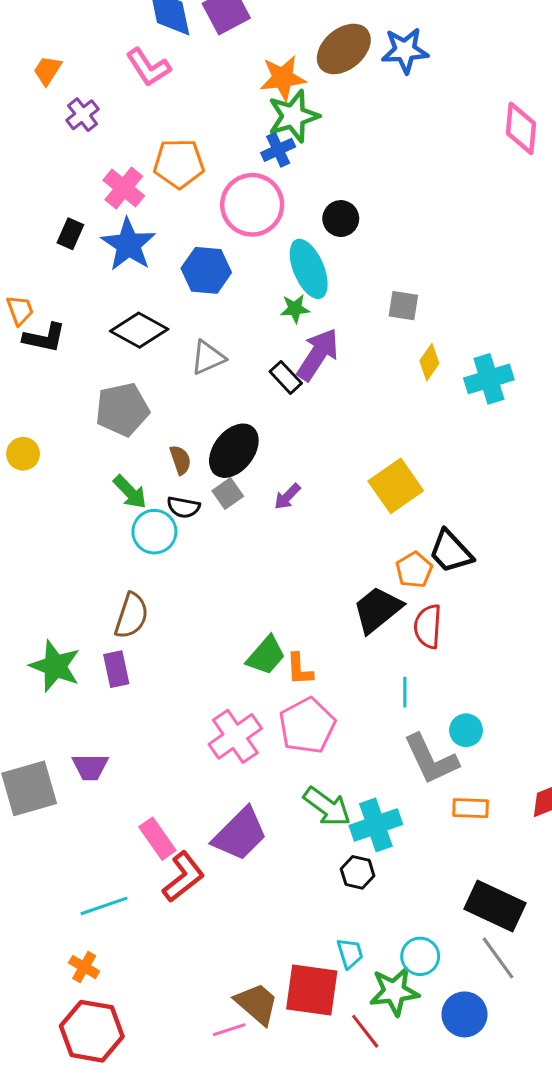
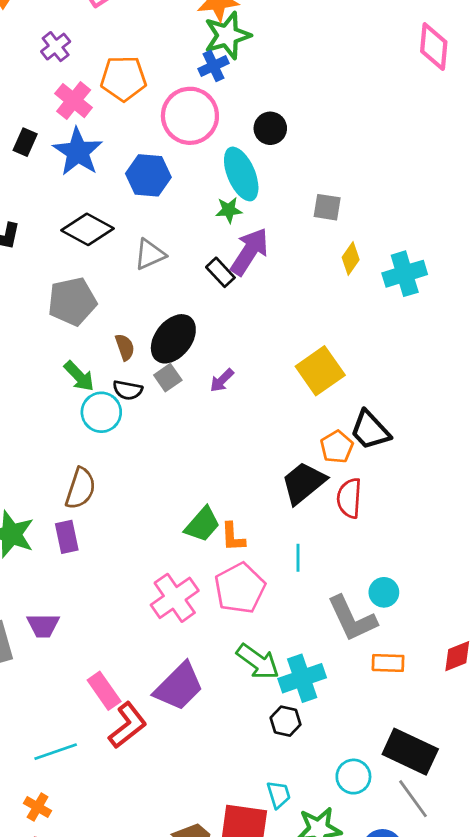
purple cross: (83, 115) -> (56, 47), moved
cyan line: (405, 692) -> (298, 558), moved
cyan circle: (420, 956) -> (353, 777), moved

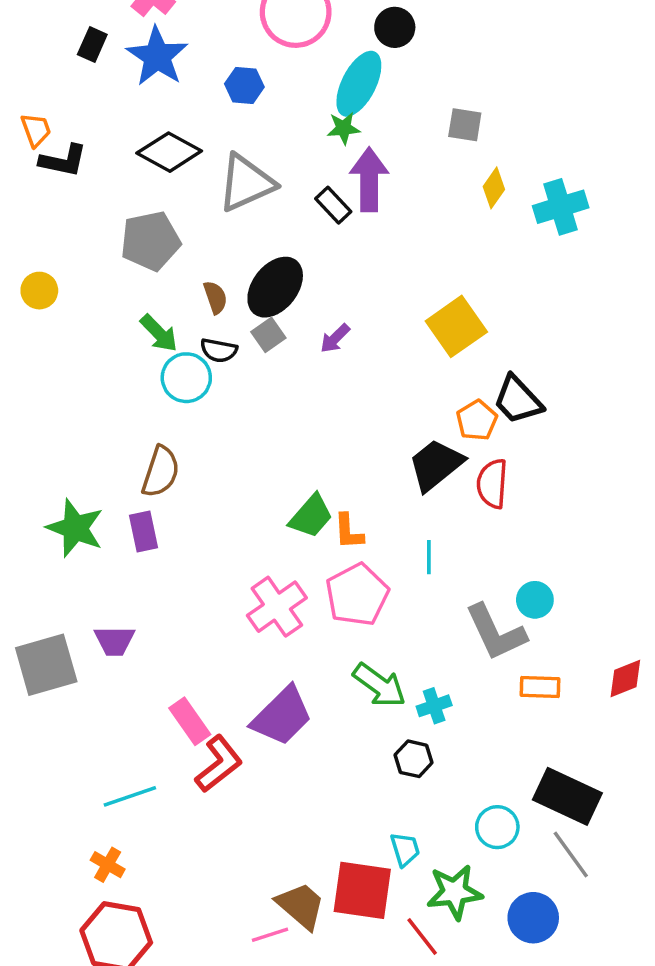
cyan ellipse: (241, 174) -> (359, 84), turned 50
blue hexagon: (148, 175) -> (244, 85), size x0.7
purple arrow: (250, 252) -> (369, 179), turned -33
gray triangle: (150, 254) -> (246, 183), size x1.5
cyan cross: (302, 678) -> (434, 706), size x0.6

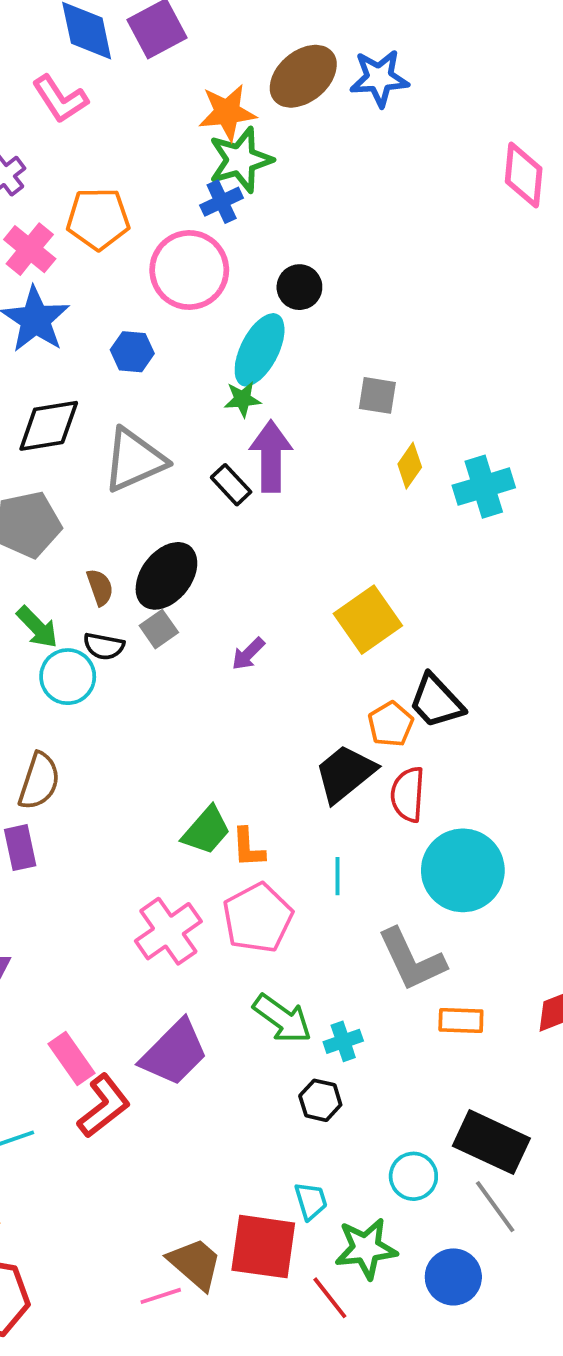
black diamond: (169, 152) -> (49, 426), turned -38
purple arrow: (335, 338) -> (248, 654), moved
cyan circle: (535, 600) -> (463, 870), moved, size x2.0

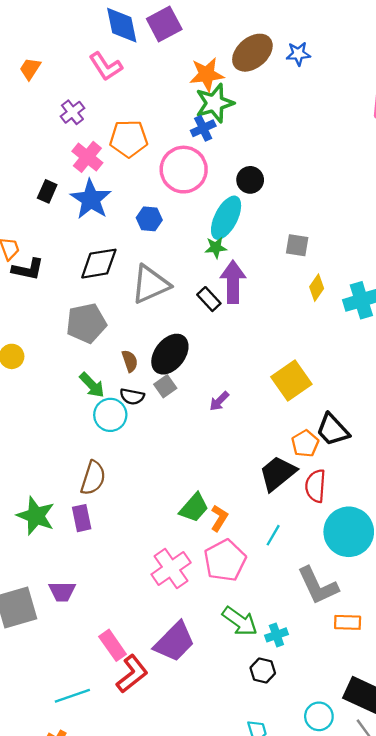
blue star: (379, 78) -> (298, 54), size x0.7
orange L-shape: (248, 848) -> (219, 518), turned -145
cyan line: (337, 876) -> (273, 535), turned 30

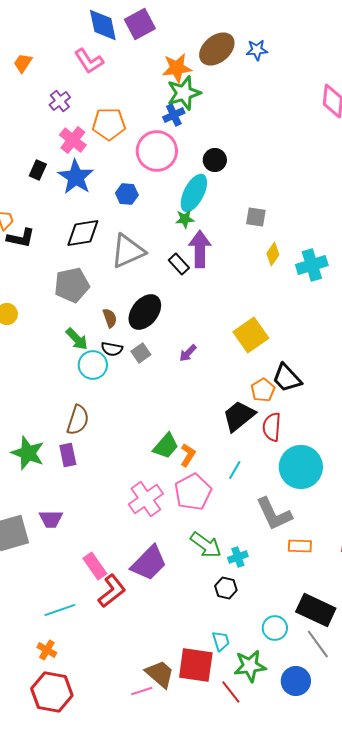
gray square: (165, 386) -> (141, 353), moved

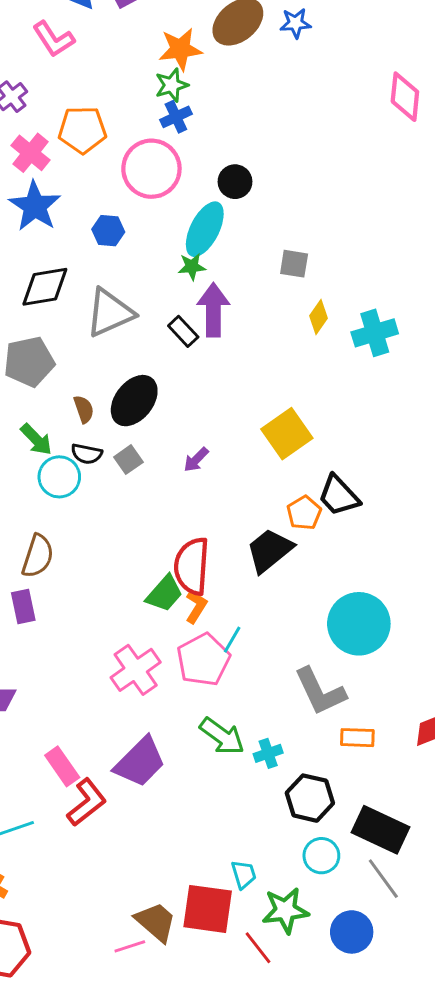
green star: (184, 93) -> (172, 85), moved, size x0.7
red semicircle: (272, 427) -> (192, 566), moved, size x1.4
cyan line: (235, 470) -> (232, 640), moved
black hexagon: (226, 588) -> (310, 798), moved, size x1.5

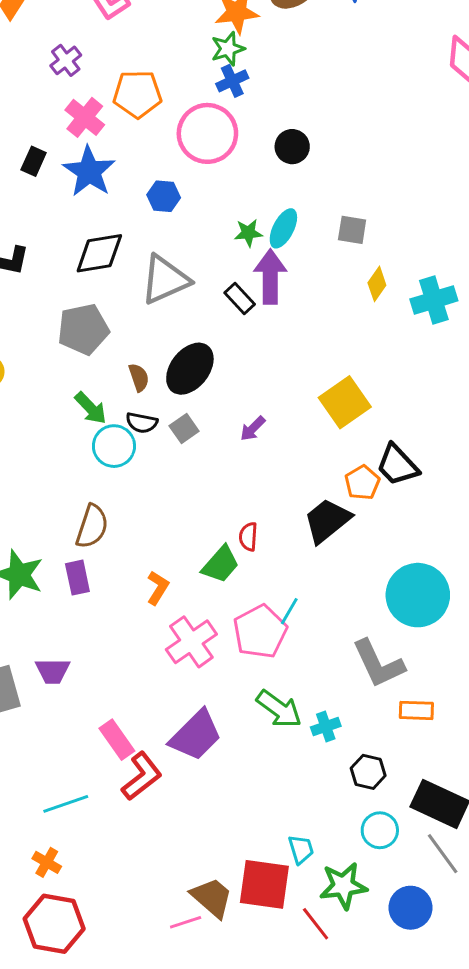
cyan ellipse: (205, 229) -> (283, 228), moved, size x0.7
red semicircle: (192, 566) -> (248, 537), size x0.5
orange L-shape: (196, 606) -> (158, 588), moved
black hexagon: (310, 798) -> (368, 772), size x0.7

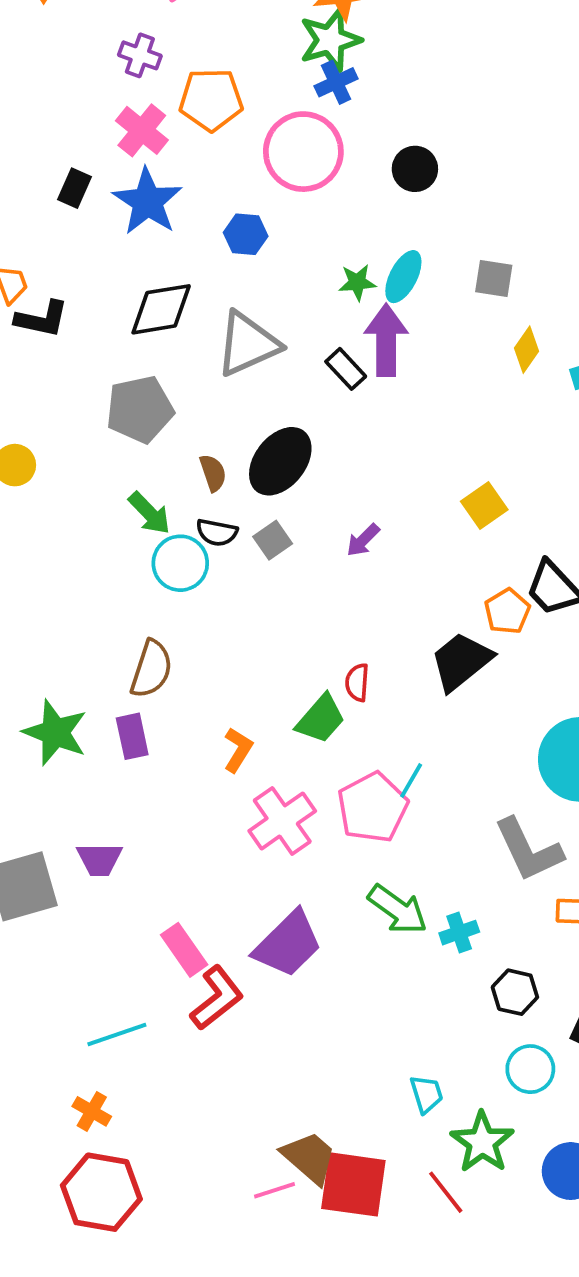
green star: (228, 49) -> (330, 40), size x1.4
purple cross: (66, 60) -> (140, 55), moved, turned -32
yellow square: (345, 402) -> (484, 505), size x0.7
red square: (264, 884) -> (353, 1184), moved
green star: (343, 886) -> (482, 1142), turned -30

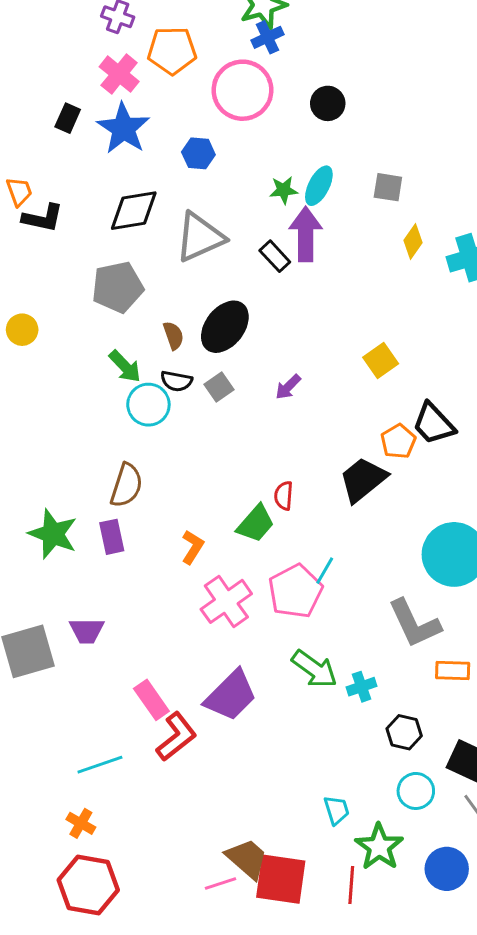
red line: (446, 1192) -> (351, 885), turned 42

